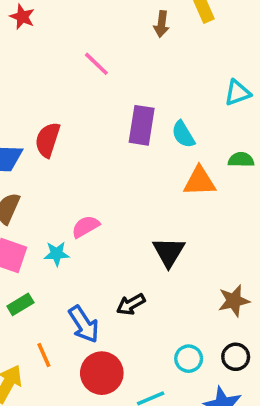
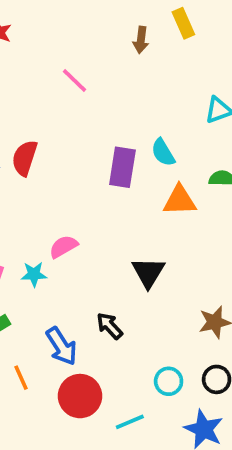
purple rectangle: (142, 125) -> (122, 167), moved
black arrow: (131, 304) -> (110, 326), turned 76

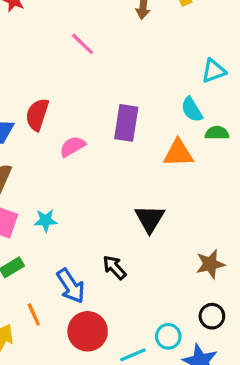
cyan semicircle: (163, 152) -> (192, 109), moved
pink semicircle: (63, 247) -> (72, 146), moved
cyan circle: (169, 381) -> (168, 336), moved

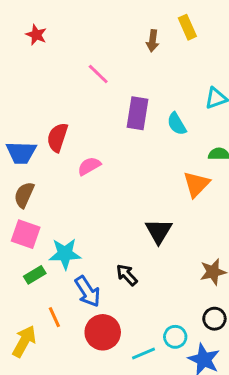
cyan semicircle: (192, 109) -> (177, 124), moved
purple rectangle: (126, 123) -> (137, 113), moved
orange triangle: (178, 153) -> (196, 184), moved, turned -44
cyan star: (46, 220) -> (65, 254), moved, size x1.5

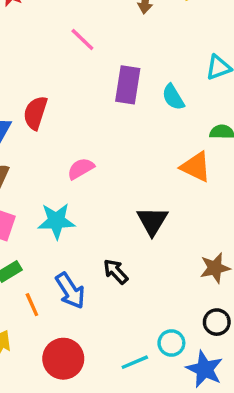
pink semicircle: (89, 166) -> (81, 169), moved
orange triangle: (196, 184) -> (196, 167), turned -48
cyan star: (65, 254) -> (56, 221), moved
orange line: (54, 317) -> (32, 305), moved
red circle: (103, 332) -> (63, 359), moved

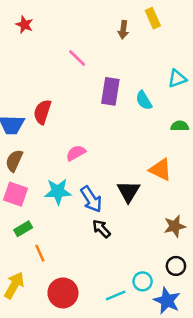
orange triangle: (196, 167) -> (161, 170), moved
blue arrow: (70, 291) -> (91, 199), moved

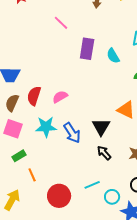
red semicircle: (42, 112) -> (34, 96), moved
black arrow: (101, 229) -> (104, 153), moved
red circle: (63, 293) -> (59, 196), moved
cyan line: (116, 296) -> (92, 185), moved

